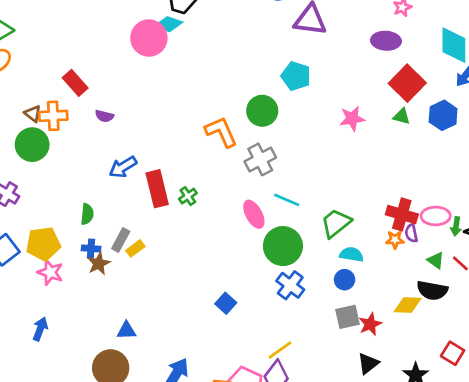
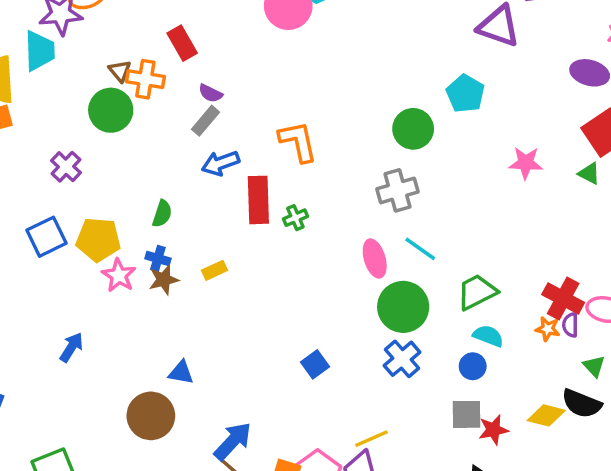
orange L-shape: (221, 132) -> (298, 141), moved
gray rectangle: (121, 240) -> (206, 121), moved
pink star: (50, 272) -> (119, 275), moved

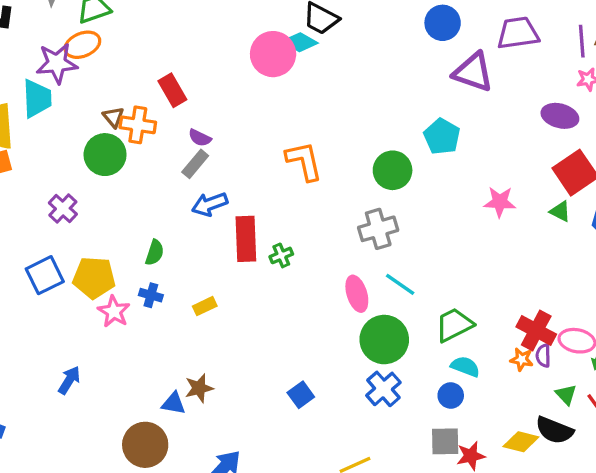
orange L-shape: (298, 141) -> (304, 161), moved
brown star: (164, 280) -> (199, 388), moved

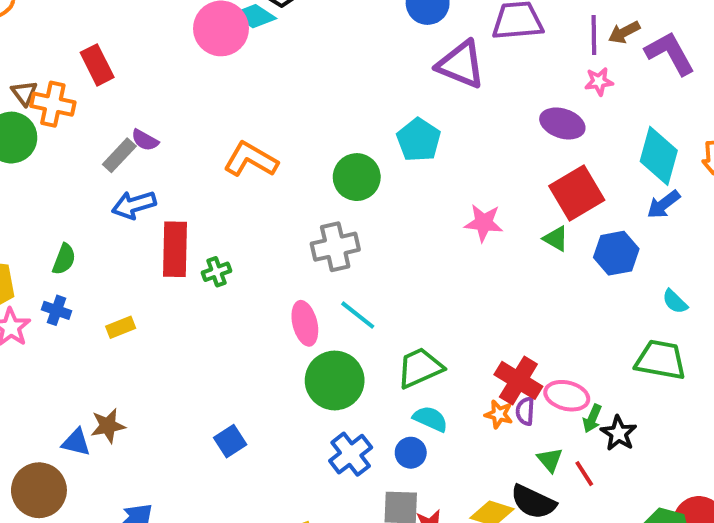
purple semicircle: (200, 138) -> (145, 140), moved
orange L-shape: (304, 161) -> (251, 160), turned -51
blue cross: (383, 389) -> (351, 454), moved

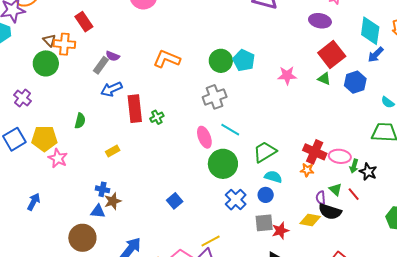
cyan pentagon: (419, 140) -> (244, 60), moved
blue cross: (57, 310) -> (102, 189), moved
purple semicircle: (525, 411) -> (321, 198), moved

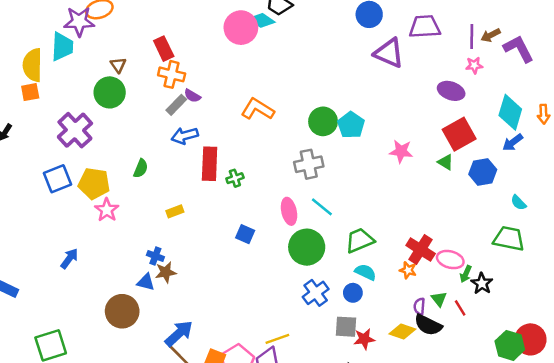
orange cross: (64, 44) -> (172, 74), moved
purple cross: (23, 98) -> (75, 130), size x1.6
blue square: (175, 201) -> (245, 234), moved, turned -35

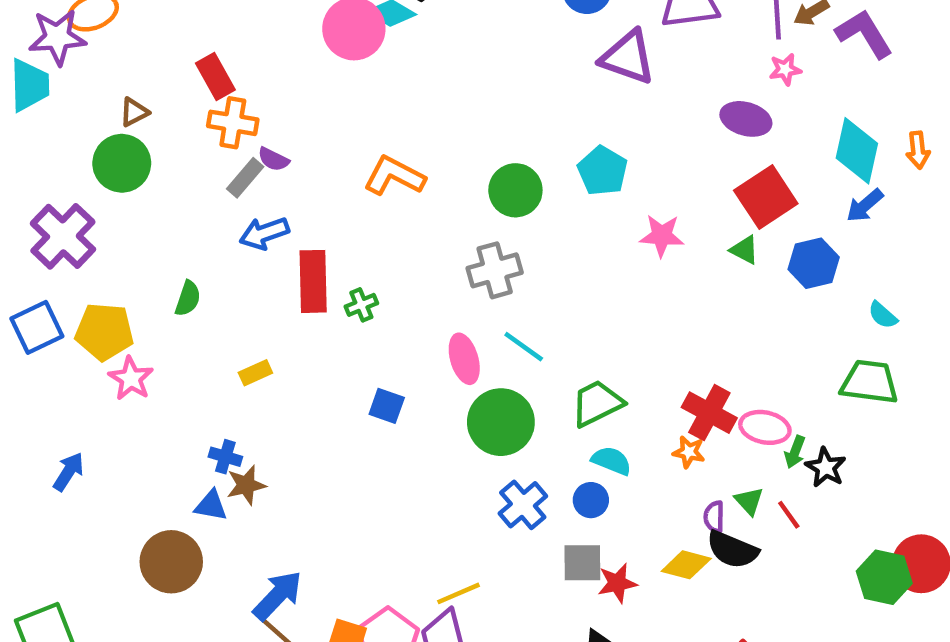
brown triangle: (118, 65) -> (134, 112), turned 42
cyan pentagon: (351, 125) -> (603, 171), moved

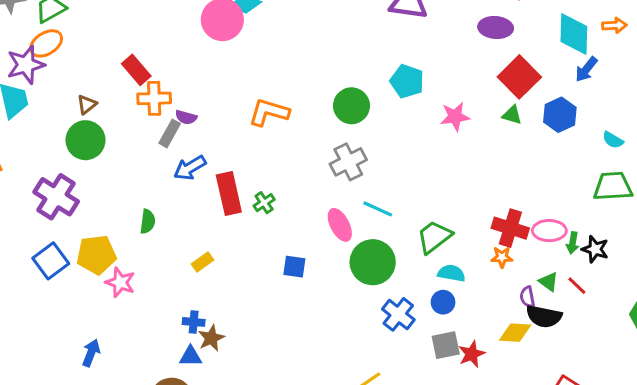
orange arrow: (918, 150) -> (614, 25), turned -75

